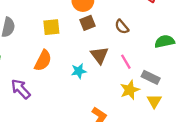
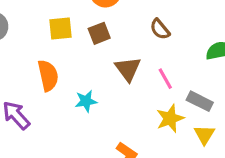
brown square: (87, 23) -> (99, 33), moved
orange semicircle: (43, 61) -> (48, 75), turned -40
cyan star: (79, 71) -> (86, 101), moved

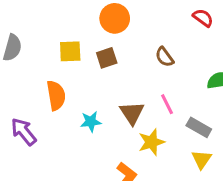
brown triangle: (128, 69) -> (132, 113), moved
yellow star: (170, 118) -> (151, 142), moved

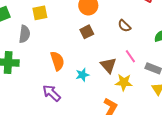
yellow square: (70, 51) -> (40, 13), moved
purple arrow: (24, 132) -> (52, 93), moved
yellow star: (151, 142) -> (124, 82), turned 30

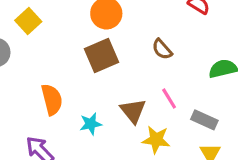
yellow square: (40, 13) -> (28, 21), turned -35
brown square: (87, 32) -> (101, 56), size x1.5

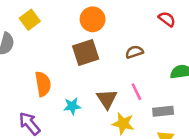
brown semicircle: (162, 49) -> (134, 52), turned 108
gray rectangle: (204, 120) -> (163, 111), turned -36

